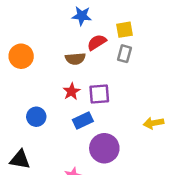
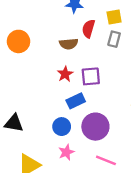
red semicircle: (97, 42) -> (88, 29), turned -42
blue circle: (36, 117) -> (62, 127), moved
black triangle: (20, 160) -> (14, 123), moved

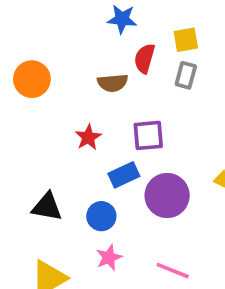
red star: (65, 74) -> (88, 137), moved
black triangle: (14, 123) -> (47, 207), moved
purple circle: (95, 127) -> (167, 196), moved

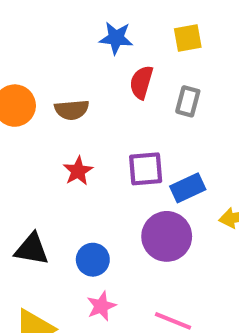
yellow square: (186, 40) -> (188, 38), moved
brown semicircle: (113, 83) -> (72, 110), moved
blue rectangle: (124, 175) -> (188, 188), moved

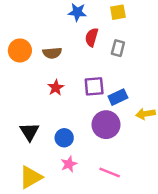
black triangle: (32, 249) -> (29, 132), turned 48

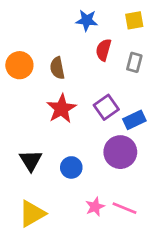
brown semicircle: (52, 53) -> (57, 68), turned 84
purple square: (94, 86) -> (106, 107), turned -30
red star: (56, 88) -> (61, 109), size x1.5
pink star: (69, 164) -> (95, 207), moved

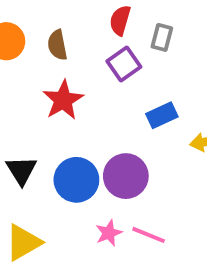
purple square: (106, 107) -> (124, 64), moved
purple circle: (120, 152) -> (126, 176), moved
blue circle: (71, 167) -> (76, 180), size x1.5

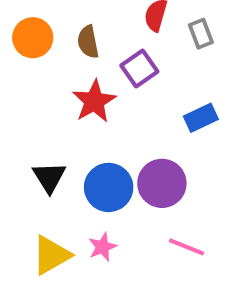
gray rectangle: (162, 37) -> (201, 34), turned -36
purple square: (124, 64) -> (139, 68), moved
pink star: (109, 233) -> (102, 247), moved

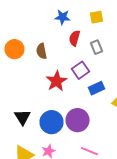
purple square: (139, 68) -> (80, 70), moved
red star: (94, 101) -> (56, 81), moved

